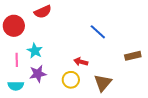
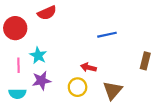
blue line: (98, 32) -> (107, 35), turned -54
brown rectangle: (133, 56) -> (145, 61), turned -63

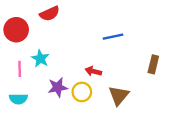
purple star: (41, 81) -> (58, 87), moved

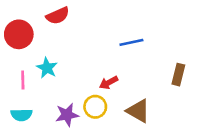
red arrow: (93, 71) -> (109, 83), turned -42
purple star: (58, 87) -> (67, 115), moved
brown triangle: (119, 95) -> (138, 111), turned -40

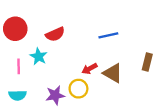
red semicircle: (58, 16) -> (55, 34), moved
brown triangle: (138, 111) -> (113, 73), moved

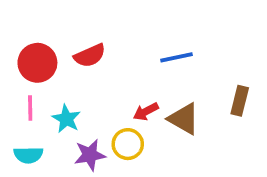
red circle: (15, 29) -> (37, 63), moved
cyan star: (39, 56) -> (66, 119), moved

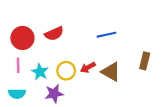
yellow circle: (128, 144) -> (66, 71), moved

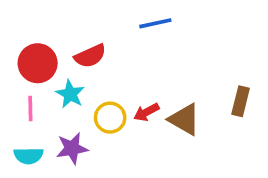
blue line: (106, 35) -> (155, 23), moved
cyan star: (40, 72) -> (70, 94), moved
purple star: (54, 94) -> (72, 148), moved

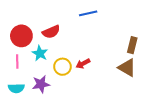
brown rectangle: (241, 101) -> (132, 45), moved
brown triangle: (184, 119) -> (127, 68), moved

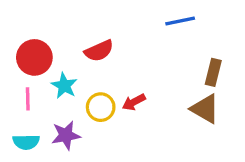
blue line: (88, 13) -> (180, 21), moved
red semicircle: (51, 32) -> (99, 51), moved

